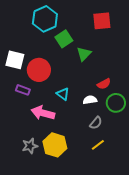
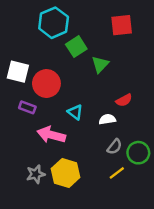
green circle: (116, 103) -> (138, 153), moved

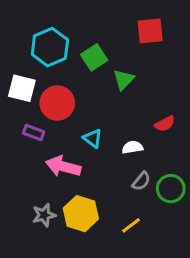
cyan hexagon: (54, 23) -> (50, 47), moved
red semicircle: (124, 100) -> (165, 124), moved
yellow line: (117, 173) -> (131, 225), moved

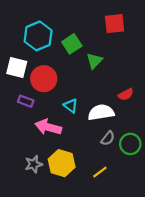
white semicircle: (132, 147) -> (101, 112), size x1.6

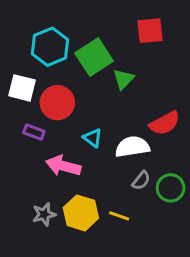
green square: (72, 44) -> (94, 57), size x1.4
red semicircle: (126, 94) -> (165, 123), size x1.5
yellow line: (100, 172) -> (119, 216), moved, turned 56

